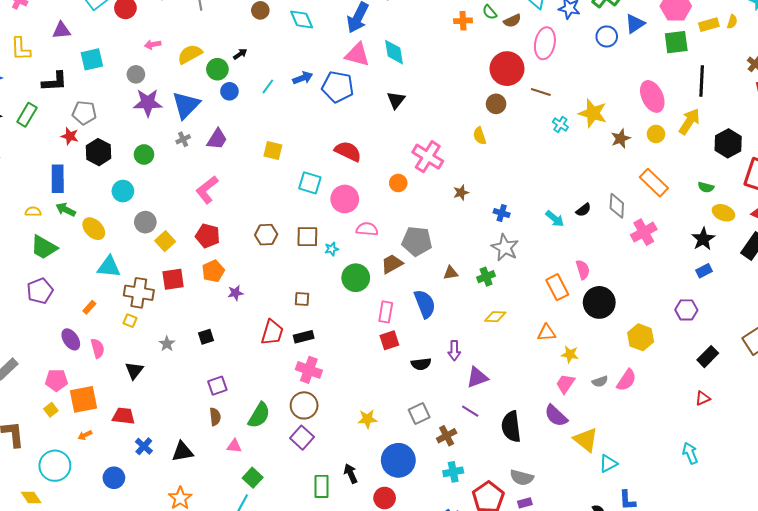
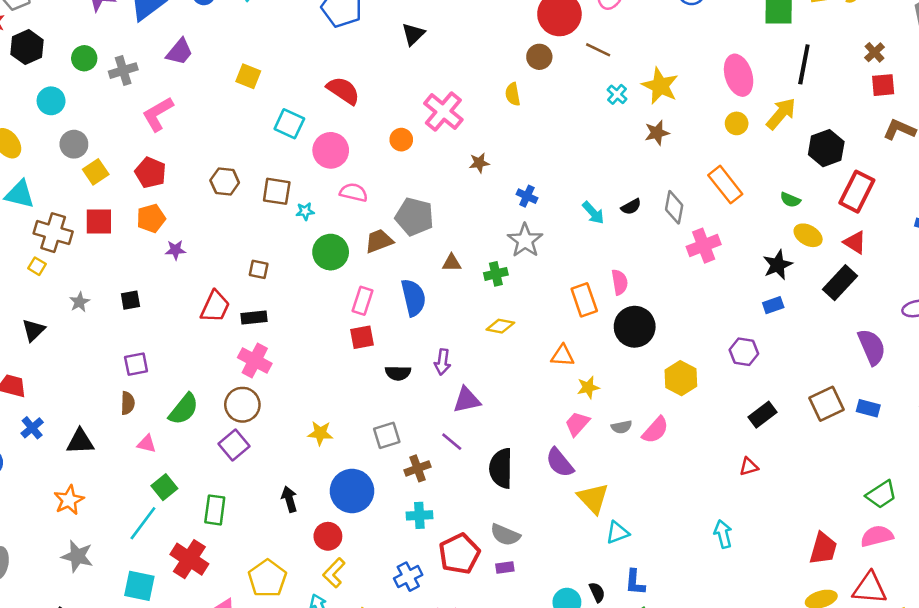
brown star: (621, 138) -> (657, 133), moved
gray cross: (183, 139) -> (123, 71), moved, size x1.5
yellow star: (570, 354) -> (588, 387), turned -30
green rectangle: (321, 486) -> (215, 510), moved

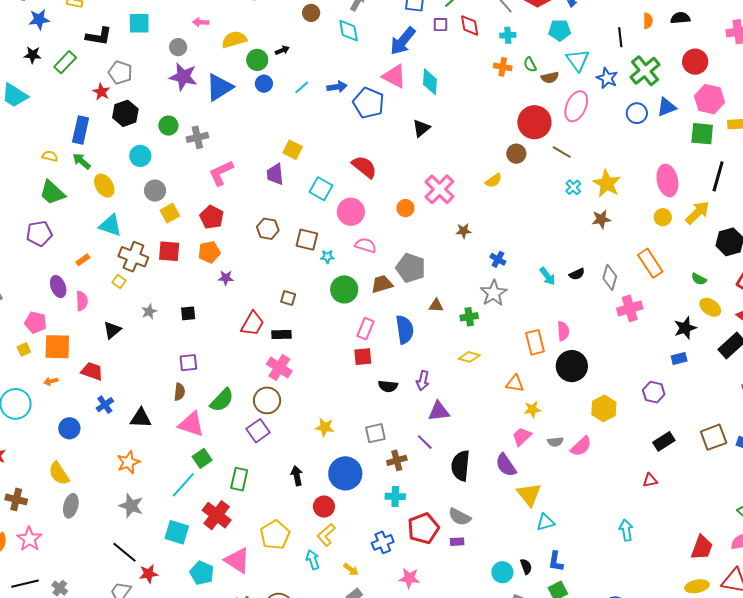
purple trapezoid: (180, 52) -> (275, 174), moved, turned 130
yellow semicircle: (513, 94) -> (494, 181), turned -120
pink triangle: (147, 444) -> (191, 424), size x1.8

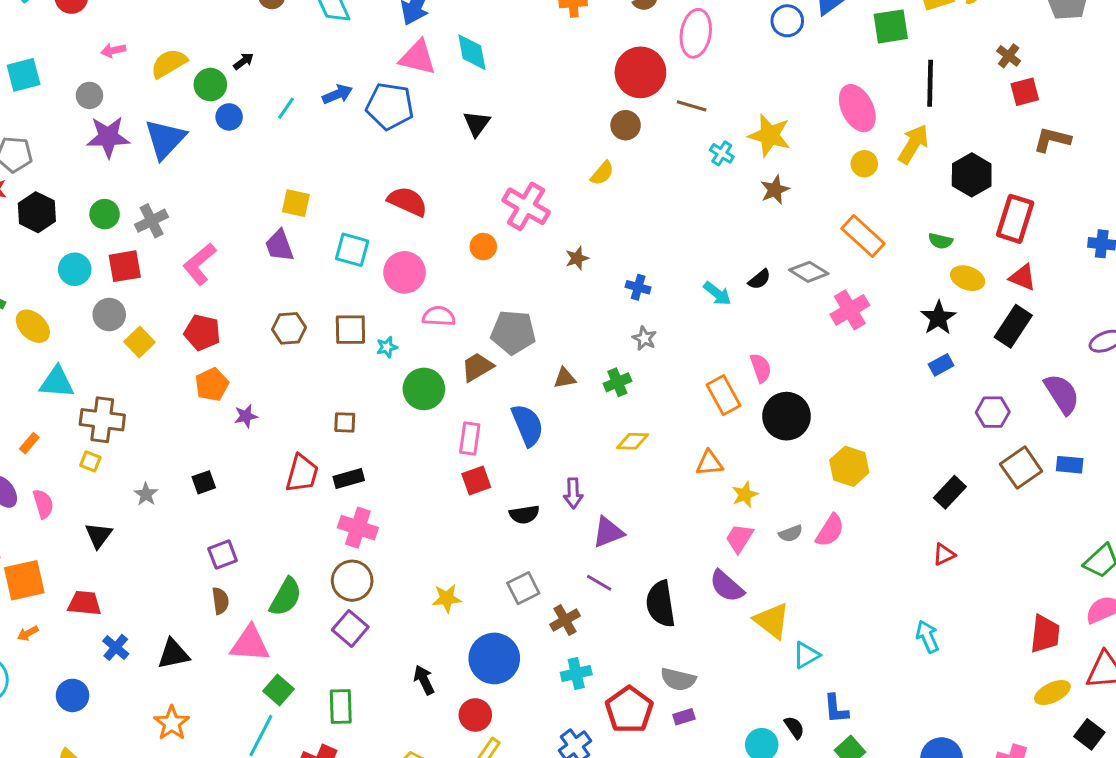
red square: (169, 251) -> (125, 266), moved
gray diamond: (610, 277) -> (809, 272), turned -60
gray star: (494, 293) -> (644, 338), size x0.6
purple hexagon: (654, 392) -> (993, 412), moved

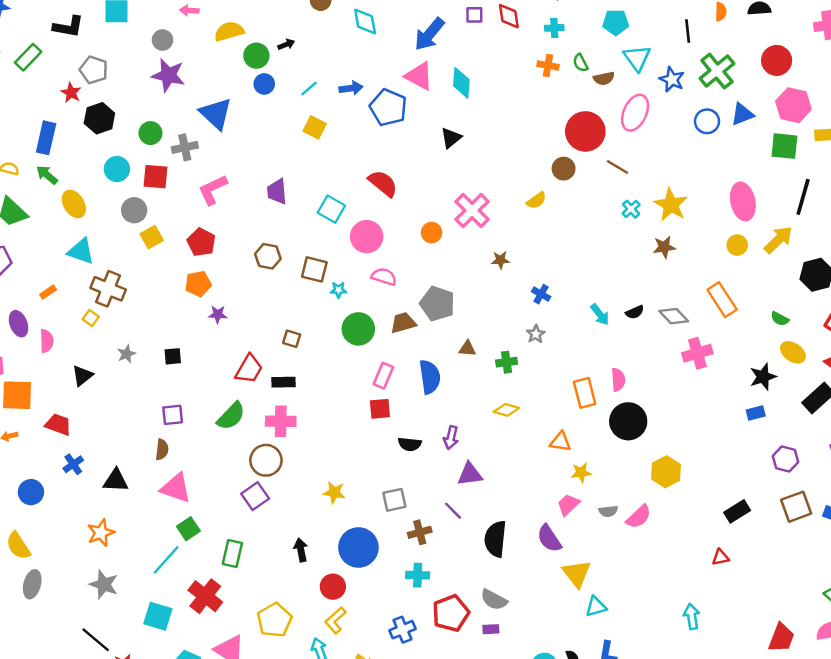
blue triangle: (165, 139) -> (216, 114), moved, turned -45
yellow square: (296, 203) -> (315, 127), moved
pink cross: (358, 528) -> (281, 421), turned -32
green semicircle: (286, 597) -> (231, 416), moved

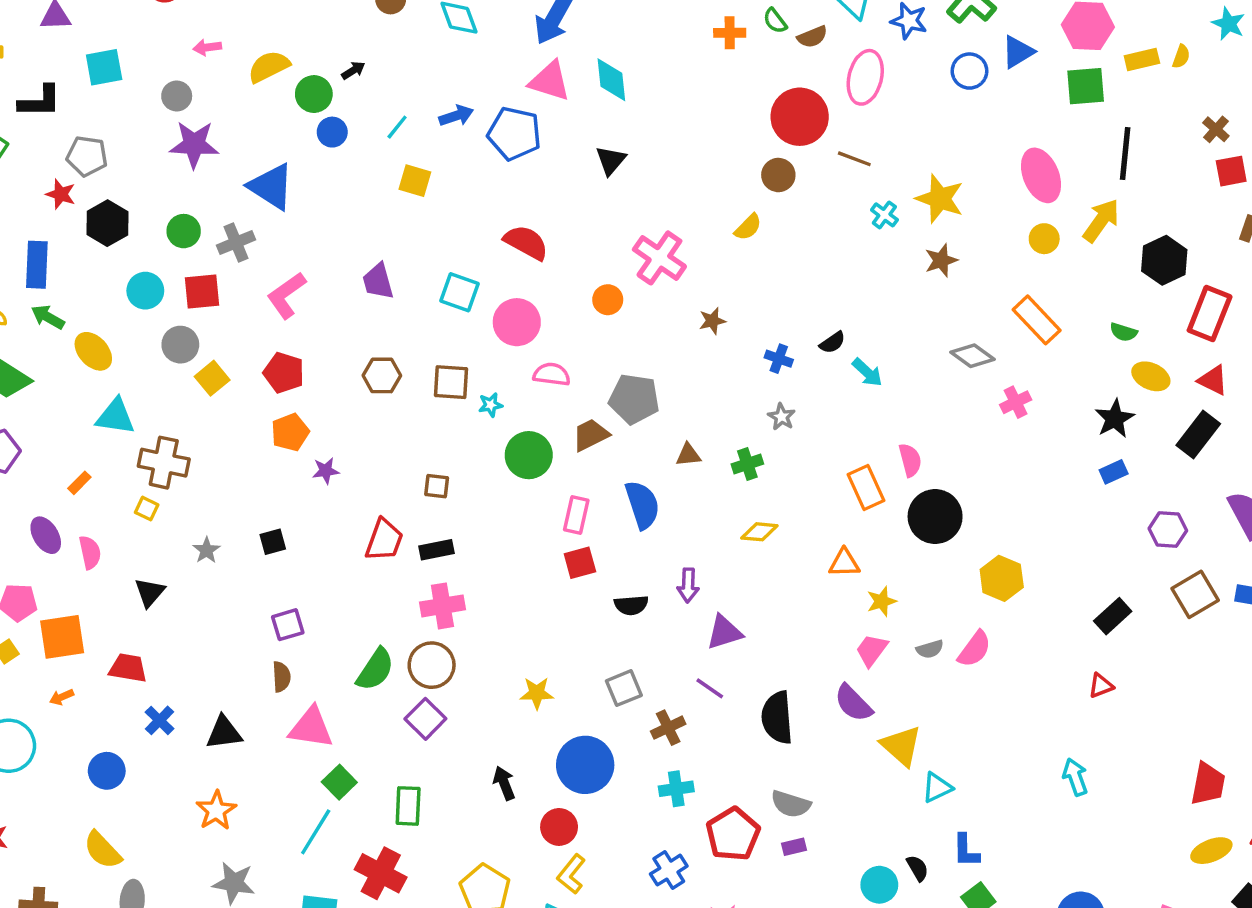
black semicircle: (635, 312) -> (832, 342), moved
pink cross: (697, 353) -> (1016, 402), size x0.7
green semicircle: (231, 416) -> (375, 669), moved

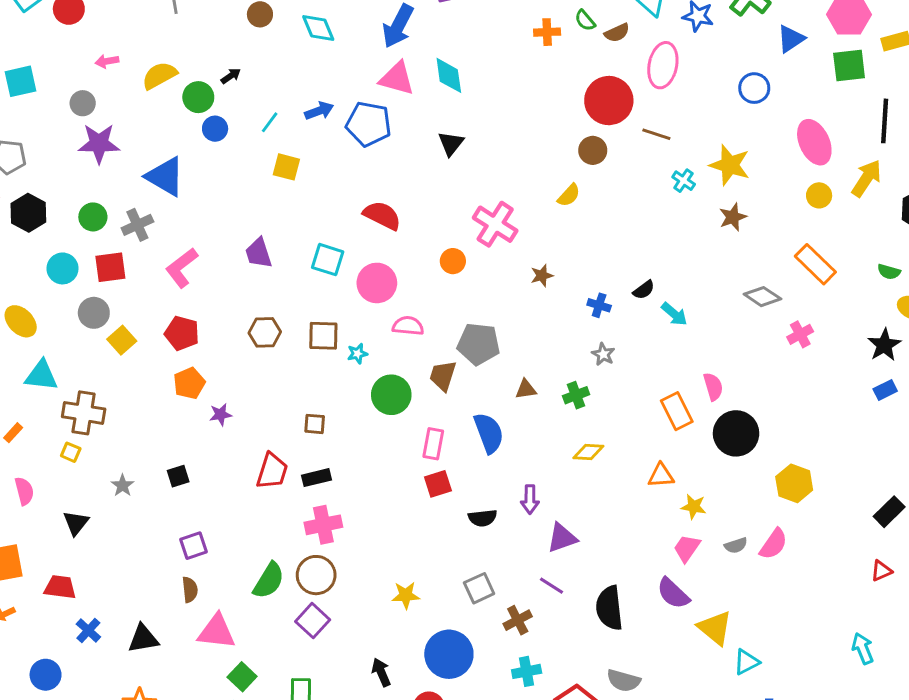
blue circle: (969, 71) -> (754, 88), moved
brown trapezoid: (591, 435) -> (443, 376), turned -44
yellow star: (882, 601) -> (694, 507), turned 30

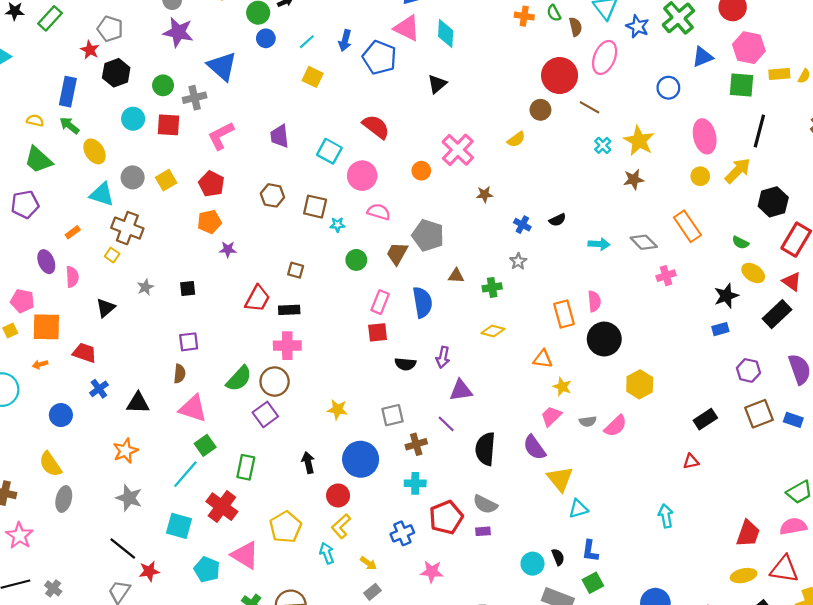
brown semicircle: (617, 33) -> (576, 27), turned -90
blue arrow: (319, 111) -> (345, 40), turned 114
gray circle: (94, 313) -> (133, 177), moved
cyan arrow: (674, 314) -> (599, 244), moved, turned -48
green circle: (391, 395) -> (356, 260), size x0.7

